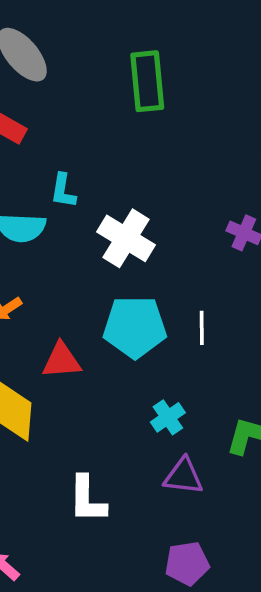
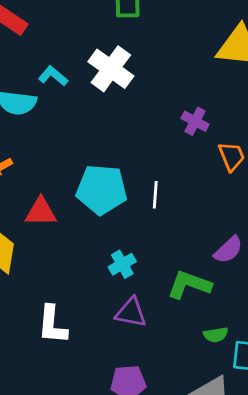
cyan L-shape: (63, 191) -> (53, 76), turned 116
white cross: (126, 238) -> (111, 69), moved

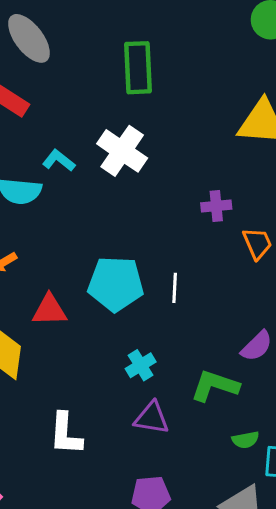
purple cross: (195, 121) -> (216, 206), turned -32

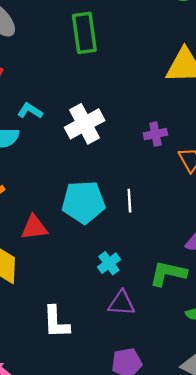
white cross: (122, 151) -> (85, 124), moved, turned 33

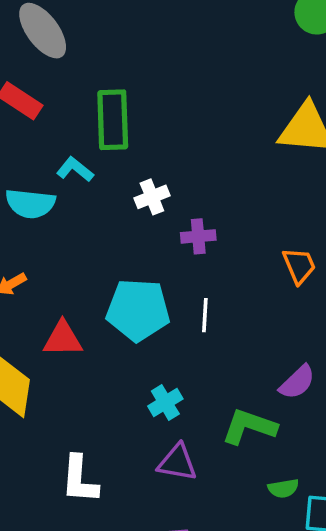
green rectangle: (84, 33) -> (113, 120), moved
white cross: (85, 124) -> (152, 197), size x0.6
purple cross: (155, 134) -> (198, 236), moved

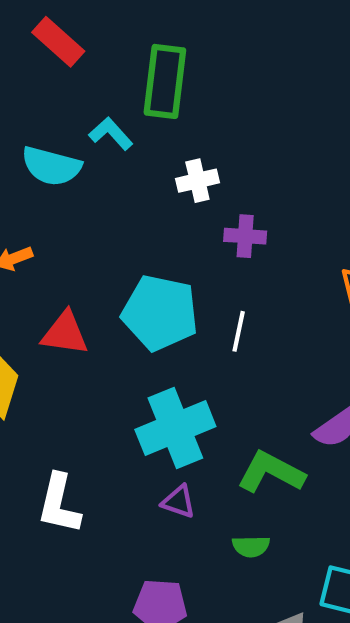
cyan cross: (165, 402) -> (175, 428), size x1.8
purple triangle: (177, 462) -> (179, 502), size x0.7
green semicircle: (283, 488) -> (251, 546), moved

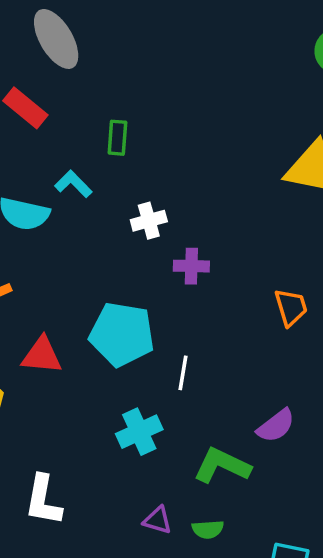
green rectangle: (165, 81) -> (117, 138), size x0.6
white line: (239, 331) -> (183, 373), moved
cyan cross: (175, 428) -> (139, 432), size x0.7
purple triangle: (179, 502) -> (158, 520), moved

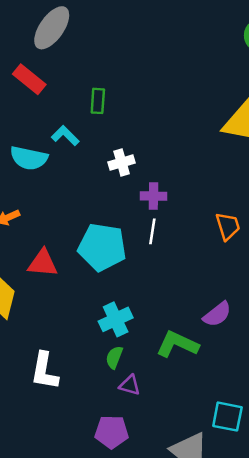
gray ellipse: (56, 39) -> (52, 28), turned 66
white line: (183, 373) -> (152, 231), moved
green semicircle: (208, 529) -> (114, 357), moved, turned 115

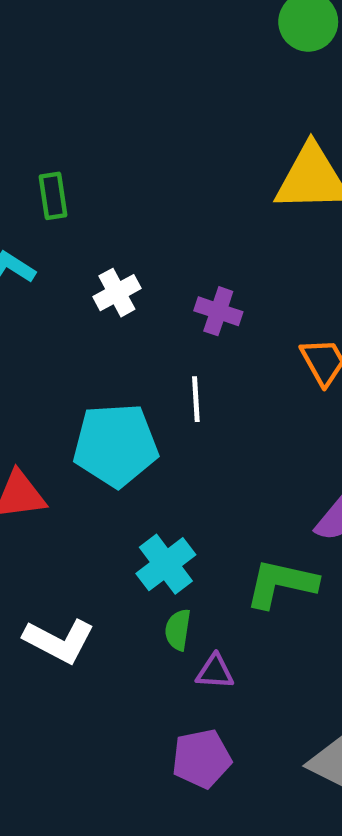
purple cross: (153, 196) -> (218, 311), moved, turned 30
white L-shape: (45, 371) -> (59, 641), moved, turned -60

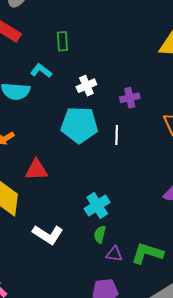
purple cross: (218, 311) -> (130, 98), turned -36
cyan pentagon: (116, 445) -> (79, 125), moved
green L-shape: (281, 584) -> (147, 253), moved

